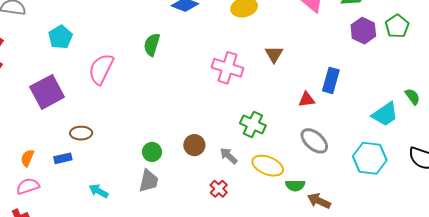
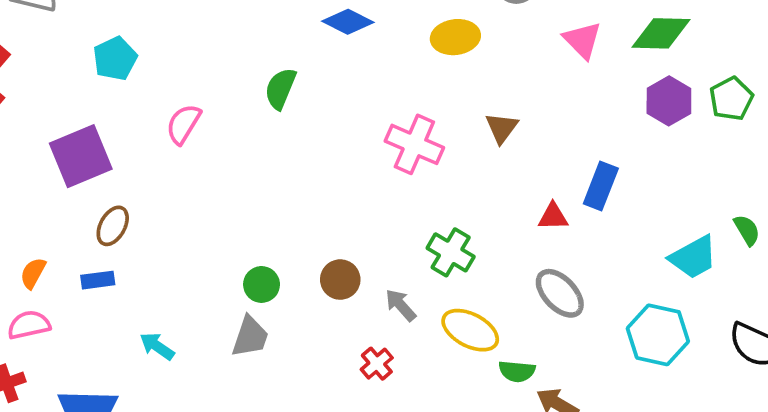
pink semicircle: (101, 69) -> (183, 124), size x0.7
brown ellipse: (81, 133) -> (113, 226), moved, turned -65

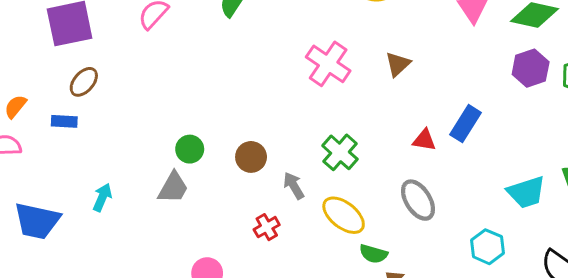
cyan hexagon: (658, 335) -> (487, 247), size x0.7
cyan arrow: (157, 346) -> (102, 197), moved, turned 68

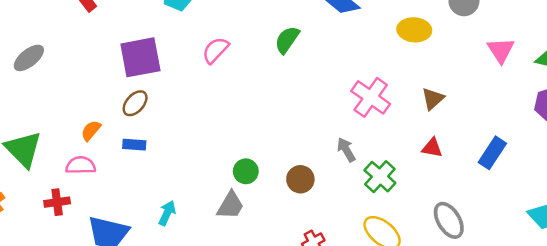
brown ellipse: (84, 82) -> (135, 103), moved
red triangle: (424, 140) -> (432, 148), moved
gray arrow: (294, 186) -> (346, 150), moved

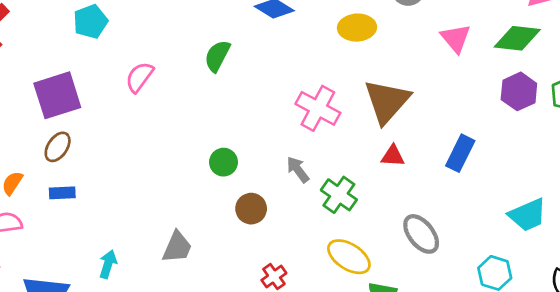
brown triangle: (433, 99) -> (387, 101), size x1.8
green circle: (246, 171) -> (223, 162), moved

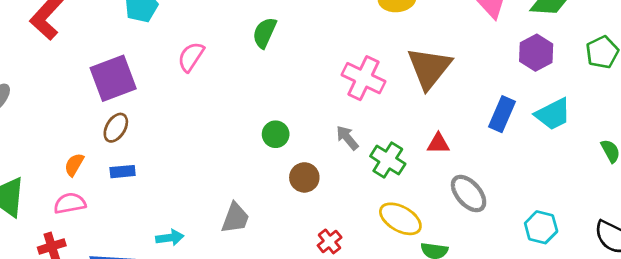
purple hexagon: (519, 91) -> (536, 53), moved
red triangle: (393, 156) -> (438, 143), moved
cyan trapezoid: (528, 215) -> (553, 114), moved
cyan arrow: (108, 264) -> (170, 238), turned 68

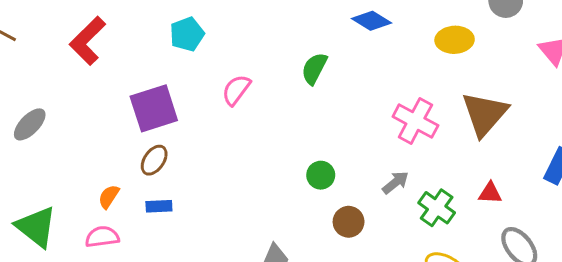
gray arrow: (347, 138) -> (395, 182), turned 88

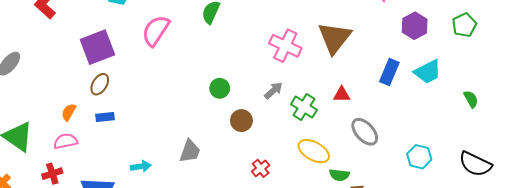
pink semicircle: (236, 90) -> (156, 31), size x1.4

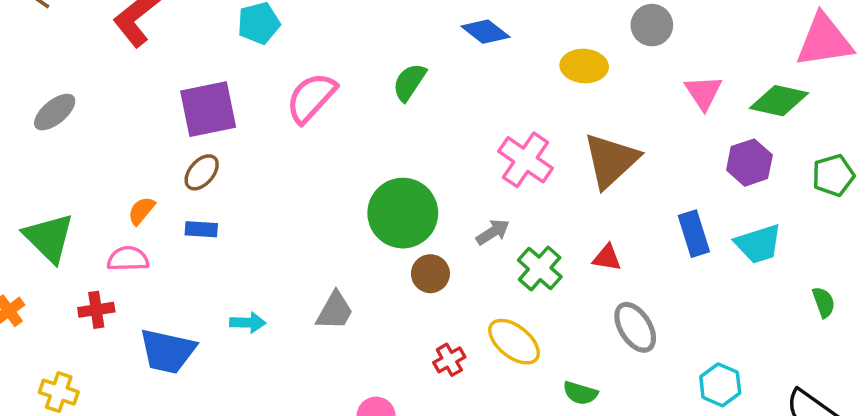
blue rectangle: (389, 72) -> (694, 234), turned -50
green circle: (220, 88) -> (403, 213), size x2.0
yellow ellipse: (314, 151) -> (514, 342), moved

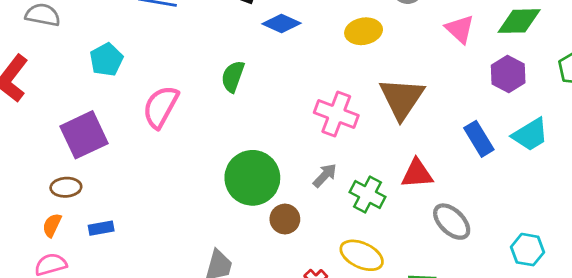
brown ellipse: (202, 172) -> (66, 187), moved, turned 60
red triangle: (607, 258) -> (417, 174), size x1.4

